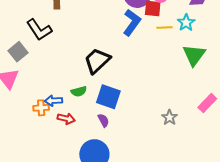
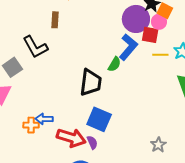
black trapezoid: (97, 61) -> (91, 82), turned 136
green semicircle: (79, 91) -> (114, 64), moved, turned -49
red arrow: (66, 119) -> (71, 138), moved, size x1.6

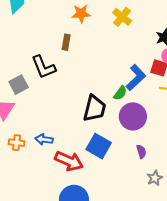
purple circle: (136, 19) -> (133, 116), moved
orange cross: (31, 125) -> (17, 143), moved
purple semicircle: (92, 142) -> (141, 152), moved

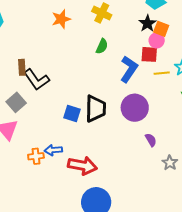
brown rectangle: (66, 42) -> (22, 67), moved
green semicircle: (120, 93) -> (102, 46), moved
orange cross: (17, 143) -> (36, 156), moved
blue square: (99, 146) -> (72, 113), moved, size x0.7

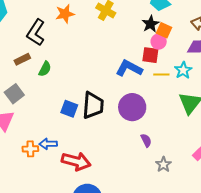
green semicircle: (102, 46) -> (45, 69), moved
brown rectangle: (22, 67) -> (22, 59), turned 63
blue L-shape: (129, 69) -> (129, 68), turned -100
black L-shape: (37, 80) -> (36, 32), moved, turned 64

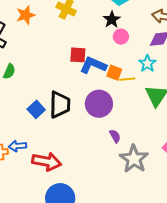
orange square: (164, 30) -> (114, 73), moved
red square: (150, 55) -> (78, 55), moved
yellow line: (161, 74) -> (127, 79), moved
blue square: (69, 109) -> (36, 109), turned 30
gray star: (163, 164) -> (134, 159), size x1.8

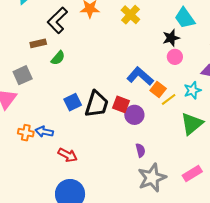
red square: (78, 55) -> (121, 104), moved
yellow line: (127, 79) -> (169, 99), turned -49
purple circle: (99, 104) -> (134, 115), size x0.7
red arrow: (47, 162) -> (68, 155), size x0.7

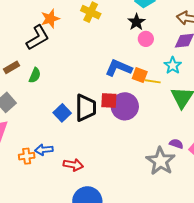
black L-shape: (57, 20) -> (38, 38), moved, turned -148
yellow line: (169, 99) -> (153, 81), turned 63
purple circle: (134, 115) -> (125, 106), size x1.4
purple semicircle: (140, 150) -> (176, 144), moved, turned -40

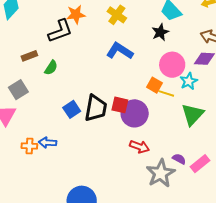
pink circle: (146, 39) -> (172, 65), moved, size x1.6
blue L-shape: (119, 68) -> (120, 51), moved
red arrow: (73, 165) -> (139, 147), moved

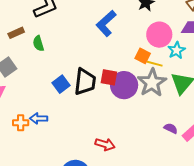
blue L-shape: (120, 51) -> (106, 23), turned -72
green semicircle: (51, 68) -> (38, 43), turned 133
red arrow: (139, 147) -> (105, 144), moved
gray star: (161, 173) -> (152, 83), moved

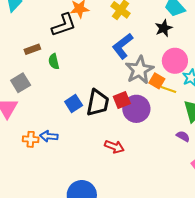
red square: (109, 77) -> (122, 100), turned -36
gray star: (152, 83) -> (139, 70), moved
purple semicircle: (171, 128) -> (183, 136), moved
red arrow: (105, 144) -> (114, 147), moved

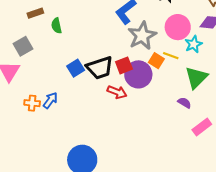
orange square: (157, 81) -> (156, 61), moved
black trapezoid: (98, 103) -> (100, 68), turned 60
blue arrow: (49, 136) -> (50, 100), turned 120
red arrow: (114, 147) -> (117, 92), moved

